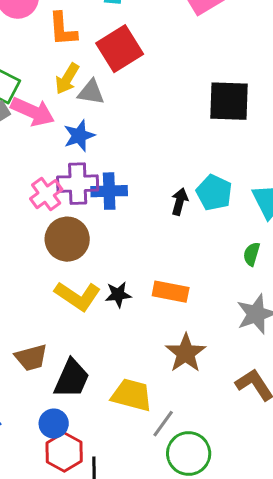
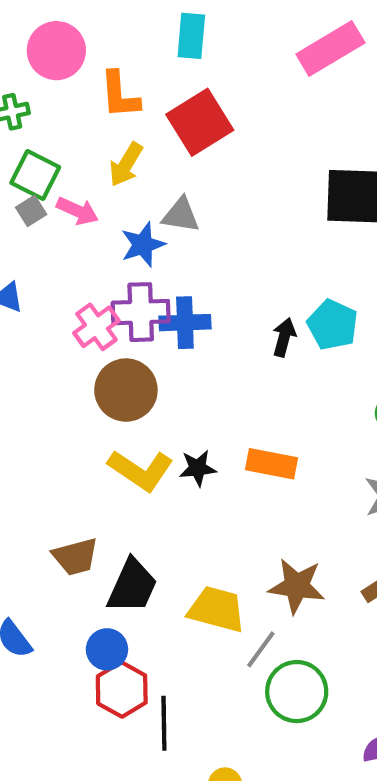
gray triangle: (91, 92) -> (181, 215), moved
pink arrow: (33, 112) -> (77, 211), size x0.7
brown star: (186, 353) -> (297, 586), moved, turned -30

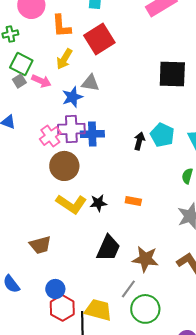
orange rectangle: (271, 464) -> (133, 201), size x0.7
black trapezoid: (132, 586) -> (108, 248), moved
yellow trapezoid: (217, 609) -> (98, 310), moved

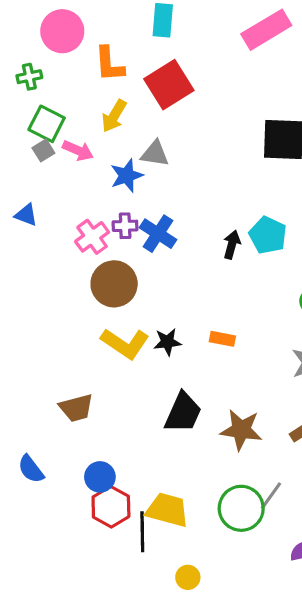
purple cross: (71, 129) -> (125, 226), size x0.6
blue cross: (92, 134) -> (158, 234), turned 35
gray line: (128, 289) -> (271, 496), moved

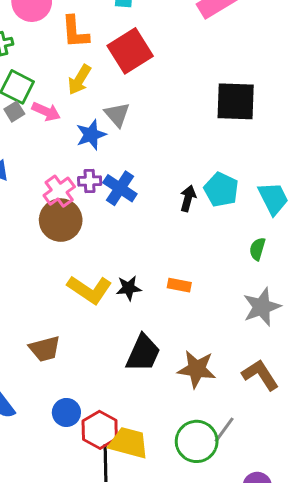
gray triangle: (155, 154) -> (117, 114), turned 40
brown circle: (114, 284) -> (61, 220), moved
red hexagon: (111, 507) -> (100, 430), moved

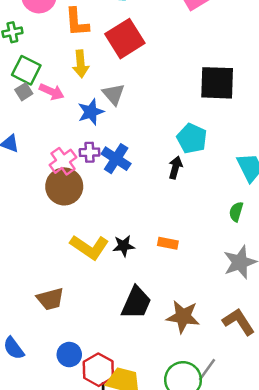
yellow arrow: (79, 80) -> (81, 64), turned -36
cyan pentagon: (221, 190) -> (192, 138), moved

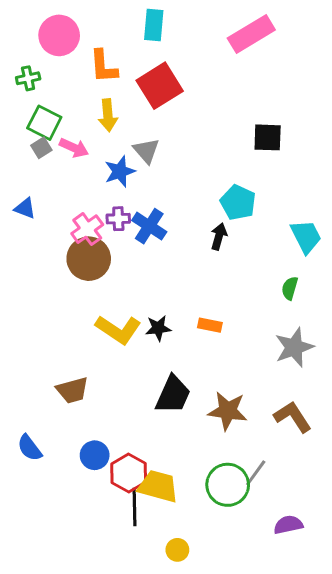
black square: (217, 83) -> (268, 137), size x0.7

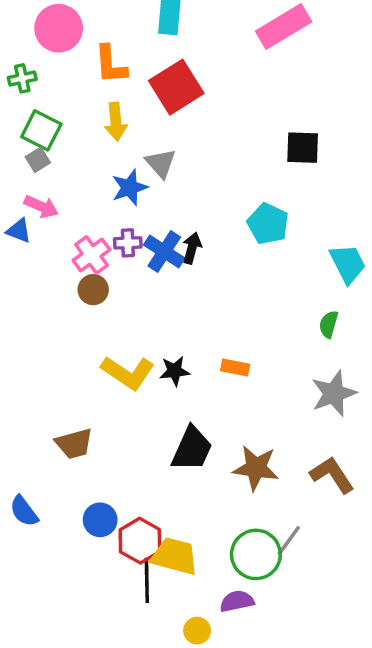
pink arrow: (74, 148) -> (41, 207), moved
black arrow: (219, 236) -> (192, 248), moved
brown circle: (89, 259) -> (93, 290), size x0.6
purple semicircle: (288, 525) -> (237, 601), moved

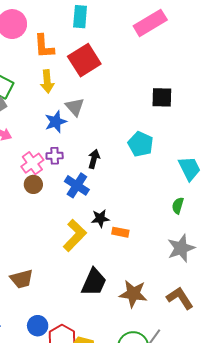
blue cross: (164, 252) -> (77, 185), moved
black star: (175, 371) -> (100, 218), moved
yellow L-shape: (128, 373) -> (75, 235), moved, turned -80

